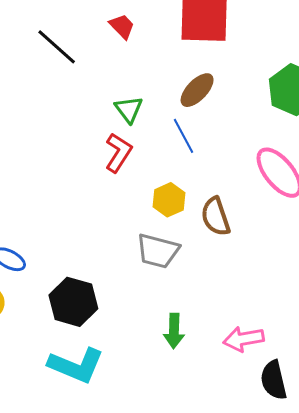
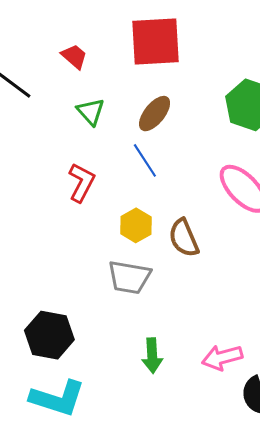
green triangle: (129, 109) -> (91, 112), moved

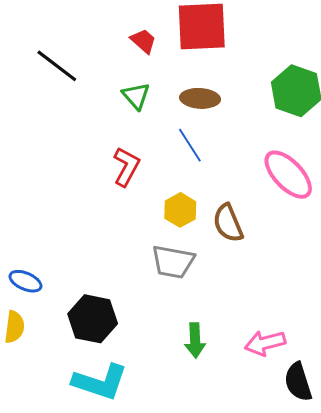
red trapezoid: (74, 56) -> (143, 41), moved
brown ellipse: (155, 114) -> (200, 98), turned 54

